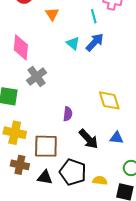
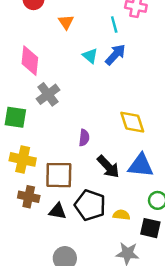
blue triangle: (117, 138) -> (141, 165), size x1.6

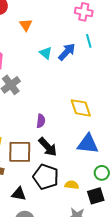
cyan line: (114, 24) -> (89, 41), moved
black arrow: (108, 167) -> (48, 147), moved
black triangle: (58, 211) -> (19, 194), moved
black square: (150, 228) -> (96, 196), turned -30

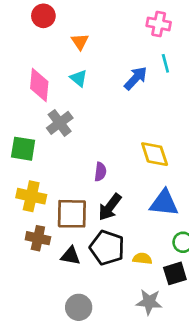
cyan triangle: (46, 53) -> (79, 78), moved
black arrow: (48, 147) -> (110, 207), turned 80
black triangle: (19, 194) -> (71, 256), moved

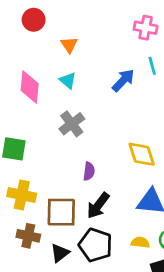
gray cross: (60, 123) -> (72, 124), moved
black triangle: (71, 256) -> (60, 253), turned -48
yellow semicircle: (142, 259) -> (140, 242), moved

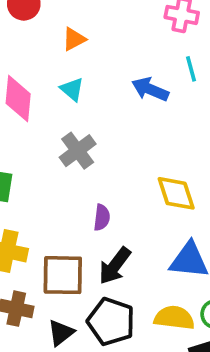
orange triangle: (69, 45) -> (74, 39), turned 36
blue arrow: (123, 80) -> (150, 89), turned -110
yellow semicircle: (140, 242) -> (174, 318), size x1.5

